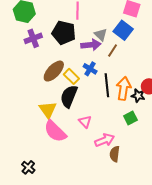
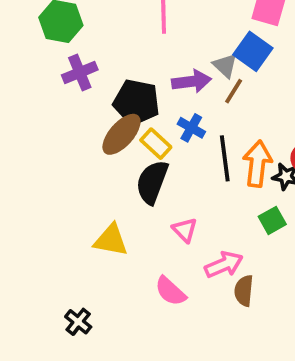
black pentagon: (64, 33) -> (136, 102), moved
gray triangle: (101, 35) -> (225, 66), moved
yellow triangle: (48, 110) -> (111, 240), moved, turned -42
pink semicircle: (55, 131) -> (170, 291), moved, size x0.7

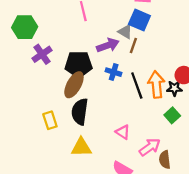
yellow rectangle: (156, 144) -> (50, 120), moved, turned 42
black semicircle: (152, 182) -> (80, 112), moved

